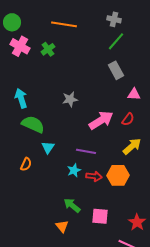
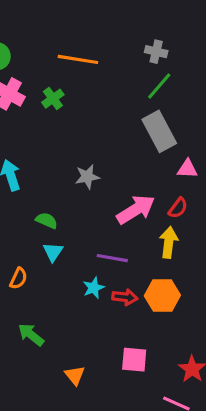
gray rectangle: (116, 70) -> (159, 131), size x1.4
green semicircle: (33, 124) -> (47, 220), moved, size x0.6
yellow arrow: (132, 146) -> (169, 242), moved, turned -42
green arrow: (72, 205) -> (31, 335), moved

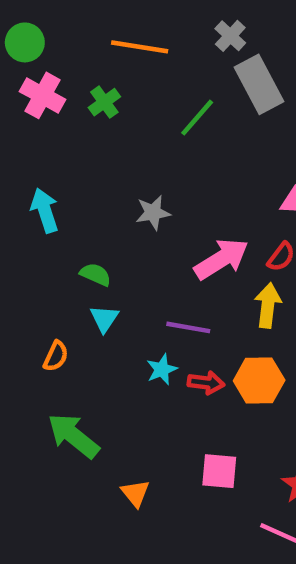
gray cross: (156, 52) -> (230, 36), moved, turned 30
green line: (159, 86) -> (197, 118), moved
gray rectangle: (159, 131) -> (259, 84), moved
green arrow: (31, 335) -> (73, 436), size x1.4

